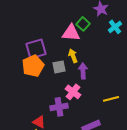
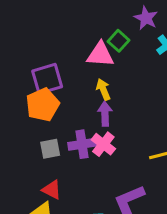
gray square: (59, 67) -> (50, 149), moved
purple arrow: (83, 71) -> (105, 114), moved
purple cross: (59, 107) -> (82, 144), moved

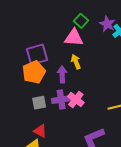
purple star: (146, 18) -> (107, 24), moved
green square: (119, 41) -> (81, 21), moved
purple arrow: (105, 114) -> (62, 74), moved

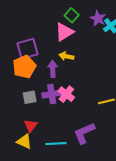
pink triangle: (74, 38) -> (64, 32), turned -36
yellow arrow: (76, 62) -> (66, 56), turned -56
red triangle: (40, 131) -> (31, 126), turned 40

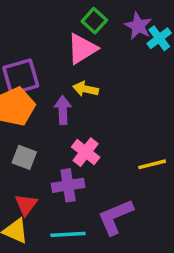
purple cross: (52, 94) -> (68, 185), moved
gray square: (30, 97) -> (24, 157), turned 32

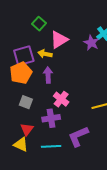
green square: (94, 21) -> (39, 24), moved
purple star: (138, 26) -> (91, 43), moved
yellow arrow: (86, 89) -> (45, 54), moved

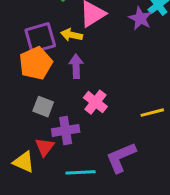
purple cross: (51, 118) -> (66, 130), moved
yellow triangle: (21, 144) -> (24, 162), moved

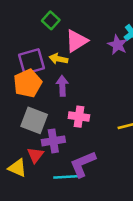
pink cross: (95, 102) -> (79, 117), turned -30
gray square: (43, 107) -> (34, 120), size x1.5
purple L-shape: (121, 157) -> (83, 164), moved

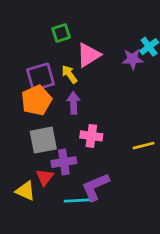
green square: (51, 20) -> (61, 33), turned 30
purple star: (117, 45) -> (133, 59), turned -30
yellow arrow: (58, 59) -> (69, 74), turned 42
gray square: (34, 120) -> (43, 140), turned -32

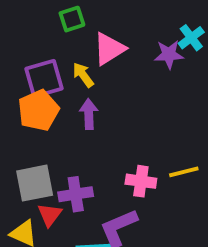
pink cross: (91, 136) -> (141, 181), moved
gray square: (43, 140) -> (35, 183), moved

